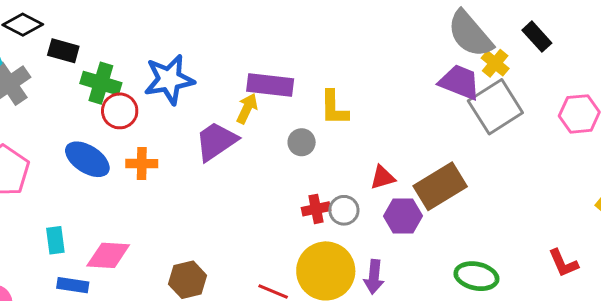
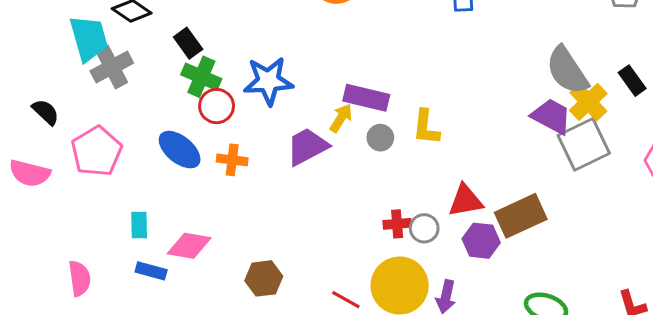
black rectangle: (63, 51) -> (188, 43), moved, turned 32
yellow cross: (495, 63) -> (588, 102), size x1.4
gray circle: (302, 142) -> (380, 138), moved
red triangle: (383, 177) -> (466, 201), size x1.4

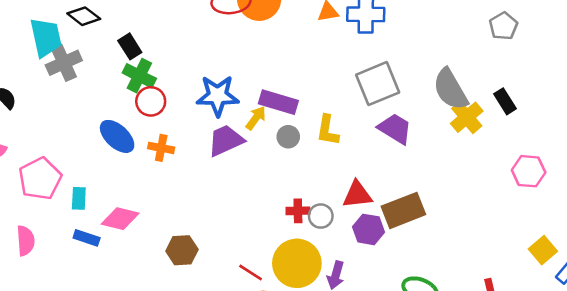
blue star: (268, 81) -> (218, 96), moved
purple trapezoid: (551, 116) -> (395, 129), moved
gray square: (584, 144) -> (378, 84), moved
pink pentagon: (97, 151) -> (40, 179), moved

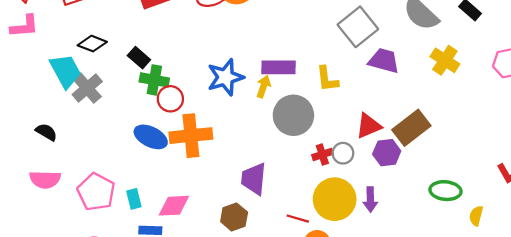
yellow cross: (467, 117) -> (445, 60), moved
gray circle: (288, 137) -> (293, 115), moved, size x2.0
purple trapezoid: (226, 141) -> (254, 179), moved, turned -44
orange cross: (161, 148) -> (191, 136), size x1.8

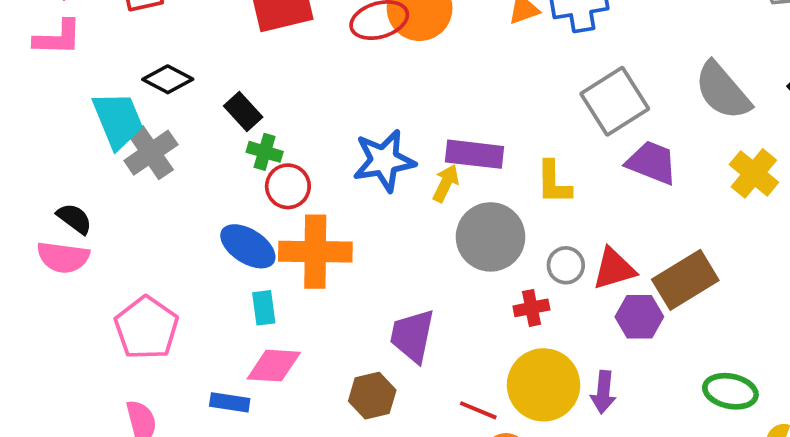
green cross: (154, 80) -> (265, 152), size x0.7
gray circle: (343, 153) -> (566, 265), moved
pink semicircle: (45, 179) -> (63, 257), moved
cyan rectangle: (134, 199) -> (264, 308), moved

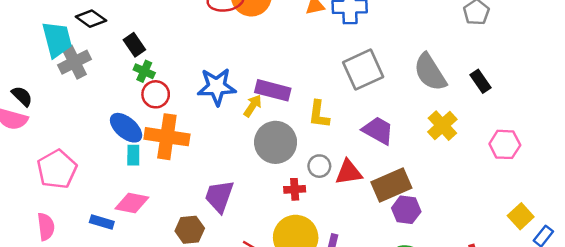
purple trapezoid: (652, 163) -> (378, 130), moved
cyan rectangle: (264, 308) -> (133, 155), moved
purple hexagon: (639, 317) -> (406, 210), moved

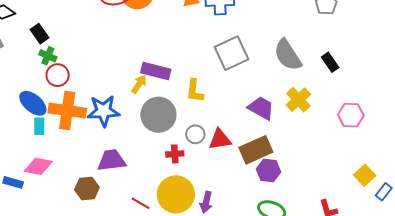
blue star: (217, 87) -> (103, 111), moved
purple trapezoid: (378, 130) -> (261, 108), moved
purple trapezoid: (219, 196) -> (112, 160), turned 64

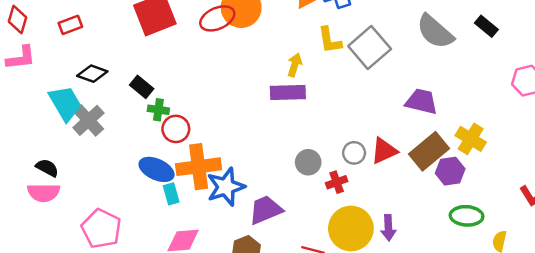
yellow arrow: (139, 84) -> (295, 65), moved
yellow L-shape: (195, 91) -> (330, 40), moved
yellow cross: (298, 100) -> (471, 139), moved
blue star: (103, 111) -> (226, 187), moved
gray circle: (158, 115) -> (308, 162), moved, size x0.6

